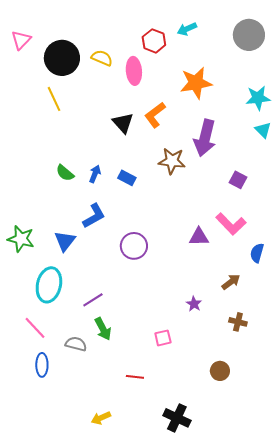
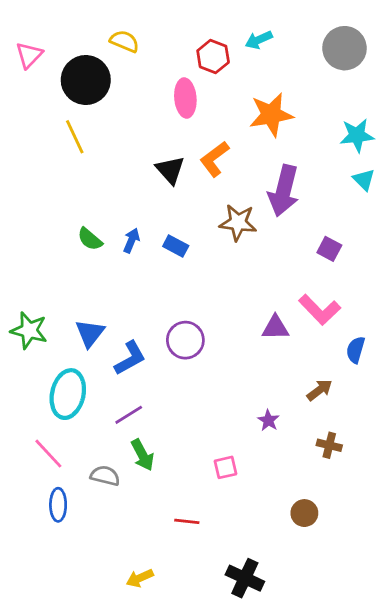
yellow semicircle: (102, 58) -> (125, 41), moved
blue L-shape: (94, 216) -> (130, 358), moved

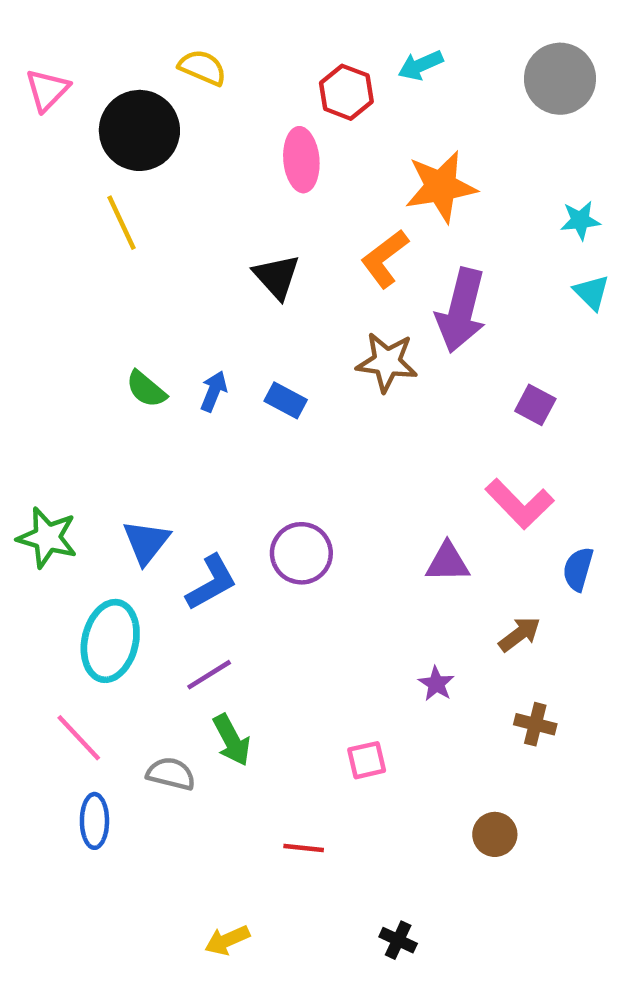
cyan star: (357, 135) -> (580, 220), size x0.7
orange L-shape: (214, 159) -> (385, 259), moved
purple triangle: (275, 328) -> (448, 562), moved
black cross: (245, 578) -> (398, 940), size x0.6

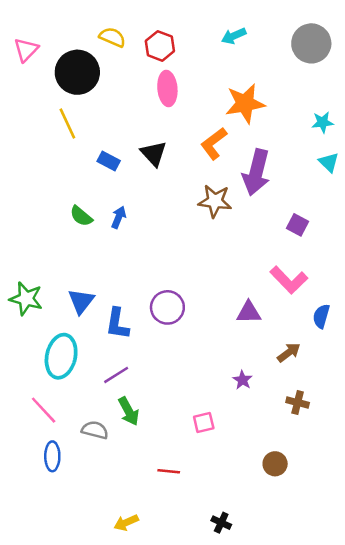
red hexagon: (346, 92) -> (160, 46), moved
blue rectangle: (286, 400) -> (109, 161), moved
blue L-shape: (211, 583) -> (117, 324), turned 128

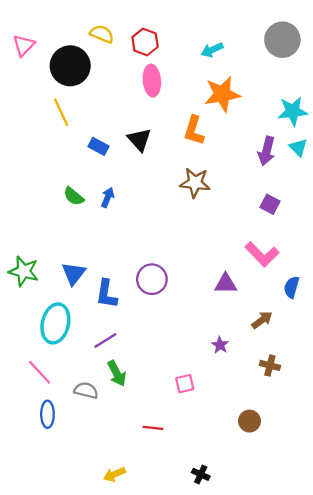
cyan arrow: (234, 36) -> (212, 50), moved
cyan star: (323, 122) -> (293, 111), size x1.5
orange L-shape: (214, 144) -> (194, 130), turned -36
purple arrow: (256, 172) -> (267, 151), moved, size x0.7

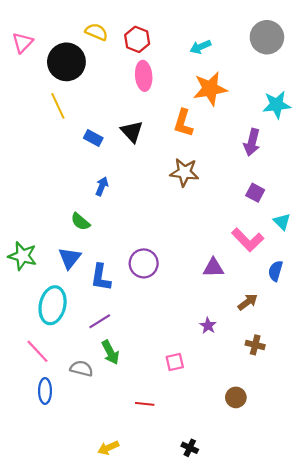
cyan triangle: (298, 148) -> (282, 222), moved
green semicircle: (74, 196) -> (80, 222), moved

